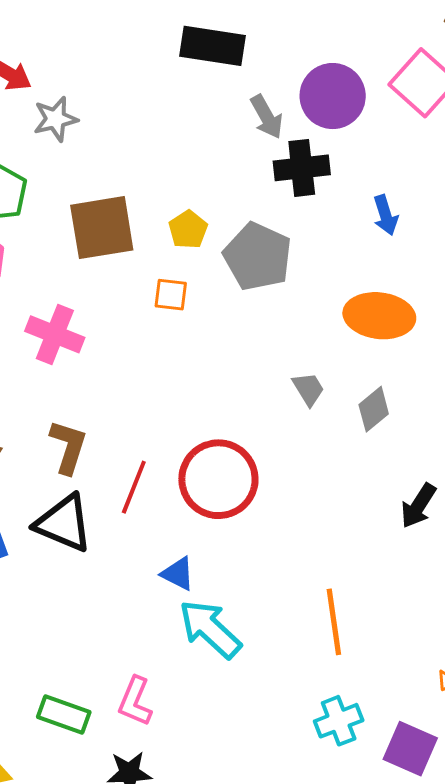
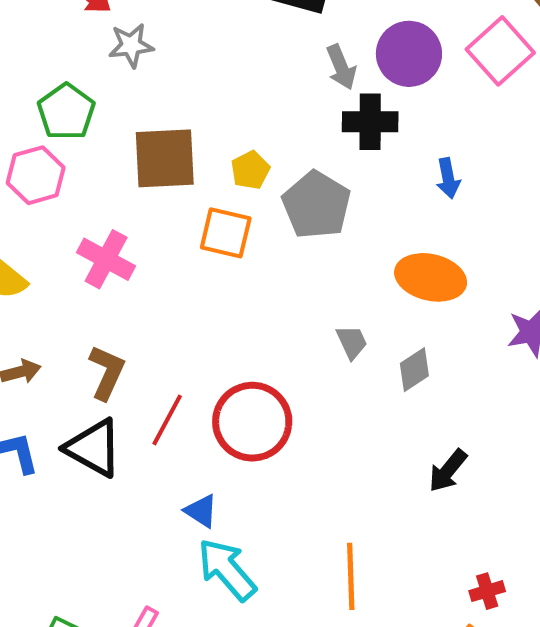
orange square: (171, 295) -> (226, 233), size x1.5

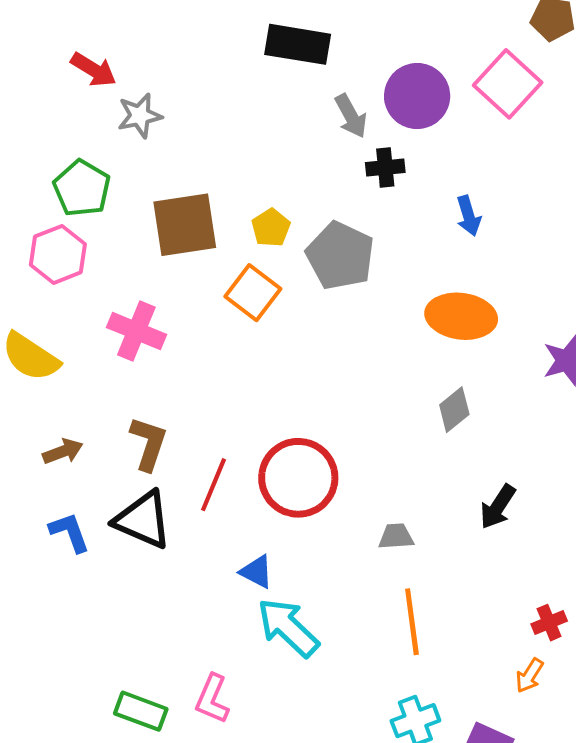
black cross: (370, 122) -> (385, 168), size x0.7
orange square: (226, 233) -> (253, 293), turned 30
gray trapezoid: (352, 342) -> (396, 536), moved, turned -63

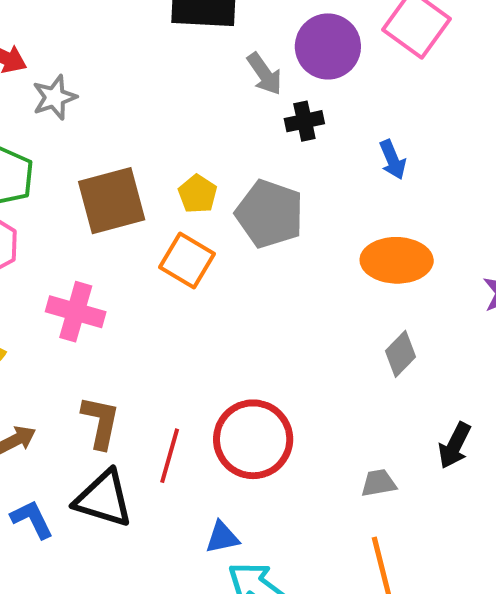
gray trapezoid: (396, 536) -> (379, 483), moved
blue triangle: (256, 572) -> (222, 537), turned -33

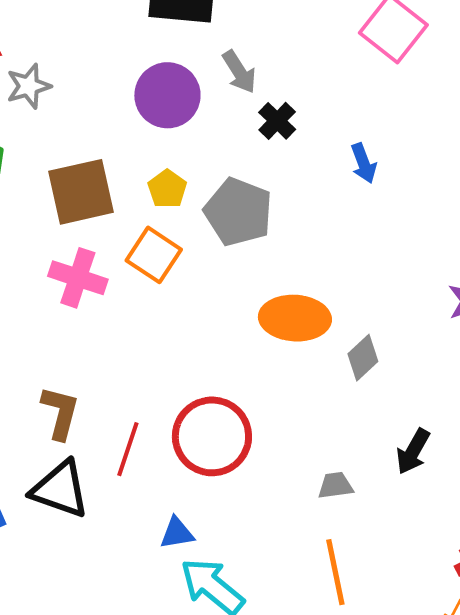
purple circle: (328, 46) -> (167, 95), moved
black cross: (304, 121) -> (277, 121), turned -36
orange ellipse: (397, 260) -> (295, 318), moved
pink cross: (76, 312) -> (78, 278), moved

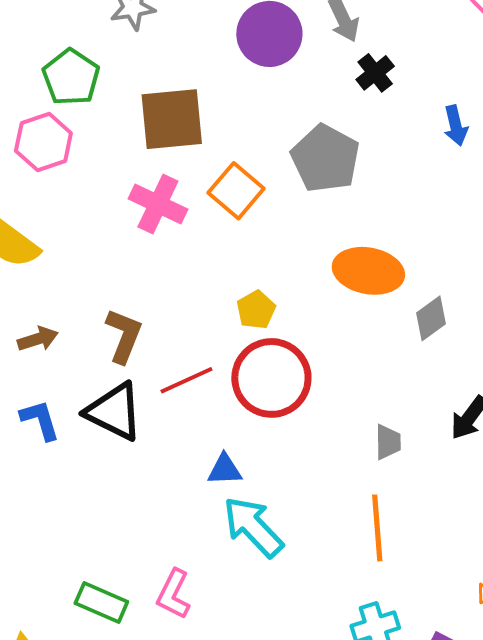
yellow pentagon: (167, 189) -> (256, 310), moved
red line: (128, 449) -> (186, 380), turned 40
gray trapezoid: (335, 486) -> (388, 442), turned 90

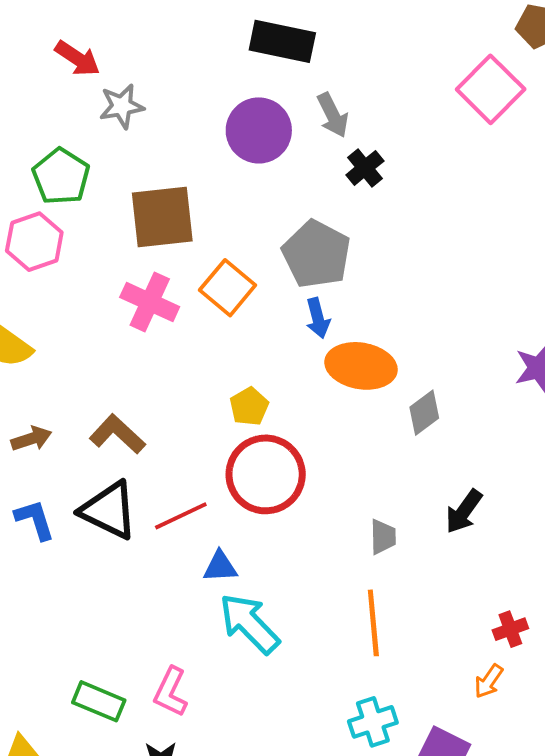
blue arrow: (456, 126) -> (318, 318), moved
brown L-shape: (124, 336) -> (117, 434), turned -68
red line: (186, 380) -> (181, 516), moved

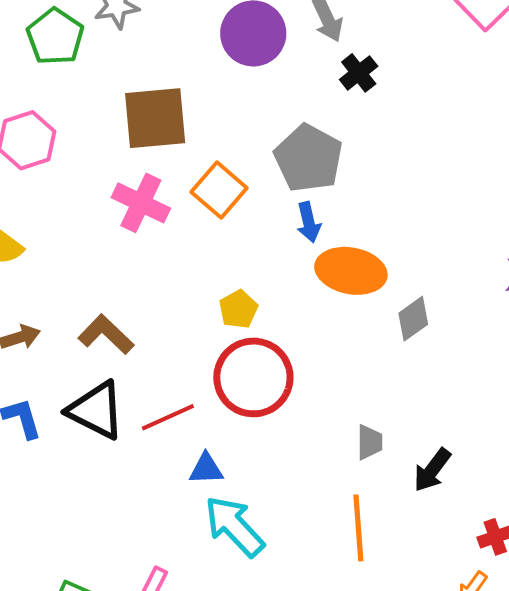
green pentagon: (61, 177) -> (55, 37), moved
black arrow: (464, 511) -> (432, 470), moved

